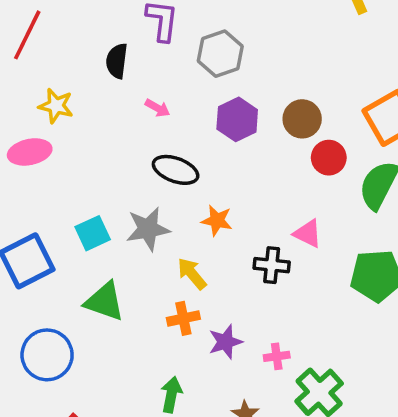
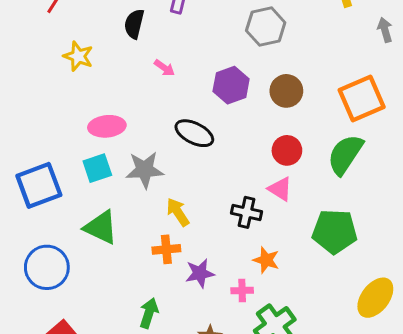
gray hexagon: (220, 54) -> (266, 27), moved
pink ellipse: (30, 152) -> (107, 126), moved
red circle: (329, 158) -> (287, 150), moved
black ellipse: (176, 170) -> (194, 133), moved
orange star: (217, 220) -> (266, 260), moved

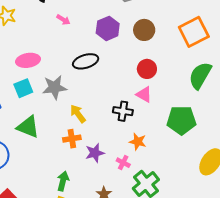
black ellipse: (194, 133) -> (86, 61), turned -40
green semicircle: (345, 154) -> (200, 75), moved
pink cross: (242, 291) -> (123, 163), turned 32

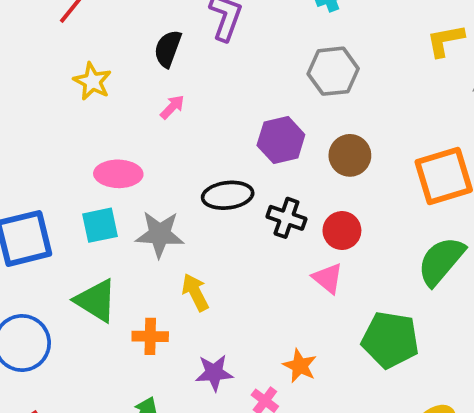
pink arrow: (63, 20) -> (172, 107), moved, turned -88
black cross: (123, 111) -> (286, 218), moved
orange cross: (72, 139) -> (150, 336), moved

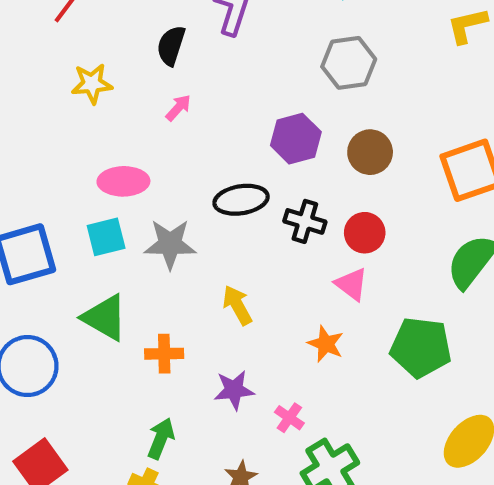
yellow star: (92, 81) -> (92, 84), turned -30
yellow arrow: (195, 292) -> (237, 305), moved
orange star: (300, 366) -> (326, 344), moved

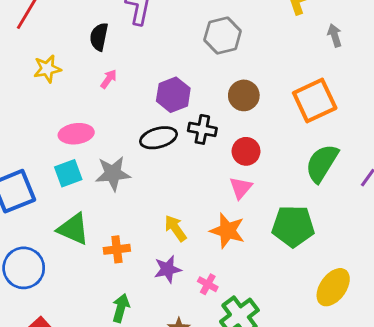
purple hexagon: (296, 139) -> (173, 95), moved
black cross: (305, 221) -> (202, 129), moved
pink triangle: (351, 284) -> (241, 188), turned 40
yellow arrow: (237, 305) -> (175, 228), moved
orange star: (326, 344) -> (227, 231), size x1.4

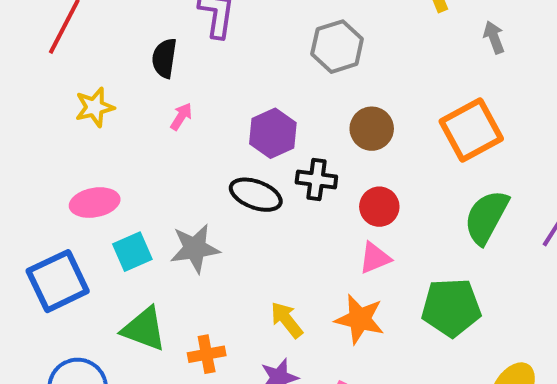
pink ellipse: (76, 134) -> (95, 203), moved
black ellipse: (158, 138) -> (256, 195), turned 39
pink triangle: (241, 188) -> (375, 258), turned 30

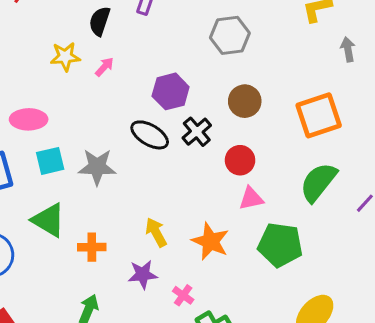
yellow star: (95, 107) -> (65, 57), moved
black cross: (316, 180) -> (197, 132), turned 32
pink triangle: (375, 258) -> (251, 198), moved

